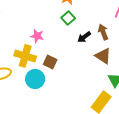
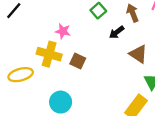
brown arrow: (103, 32) -> (133, 13), moved
cyan circle: (35, 79) -> (61, 102), moved

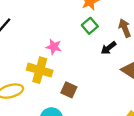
brown square: (78, 61) -> (69, 90), moved

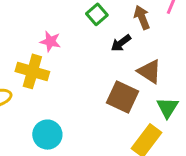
brown square: (69, 90) -> (122, 97), moved, size x1.5

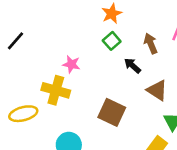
black arrow: (121, 43) -> (132, 66), turned 78
brown square: (122, 97) -> (112, 112), moved

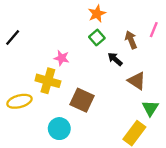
brown square: (112, 112) -> (82, 100), moved

